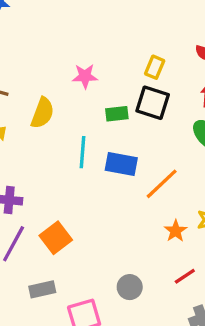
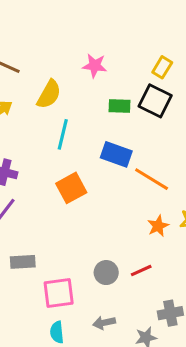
cyan line: (83, 152) -> (63, 134), moved
orange line: (162, 184) -> (152, 179), turned 66
orange square: (56, 238) -> (71, 188), moved
red line: (185, 276) -> (141, 270), moved

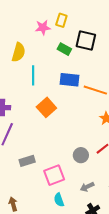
yellow rectangle: (162, 67) -> (61, 20), moved
green rectangle: (120, 106) -> (64, 49), turned 40

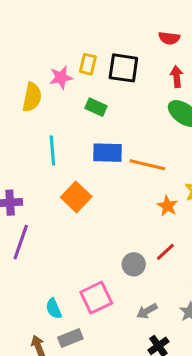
black square: (86, 41) -> (123, 68), moved
yellow semicircle: (19, 52) -> (32, 97), moved
gray rectangle: (27, 161) -> (70, 338), moved
cyan semicircle: (59, 200) -> (54, 309), moved

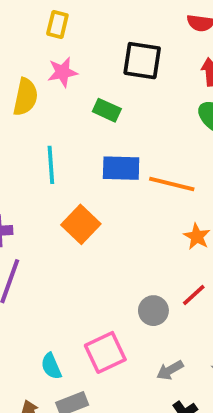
yellow rectangle: (88, 64) -> (57, 24), moved

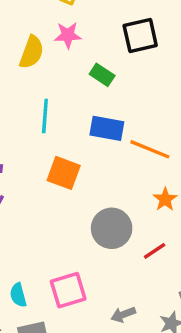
black square: (142, 61) -> (140, 36), turned -30
orange square: (81, 224) -> (64, 173), turned -32
gray circle: (153, 311) -> (112, 228), moved, size x1.5

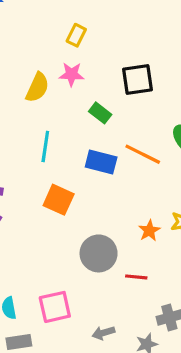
orange line: (150, 149) -> (143, 154), moved
red line: (155, 251) -> (136, 277), turned 35

